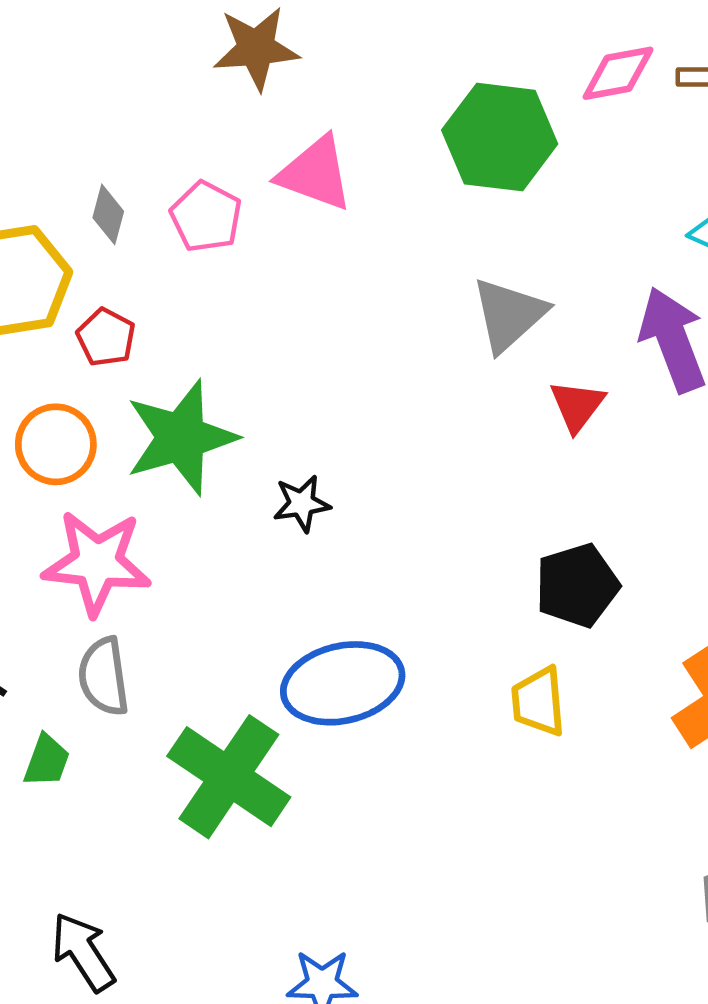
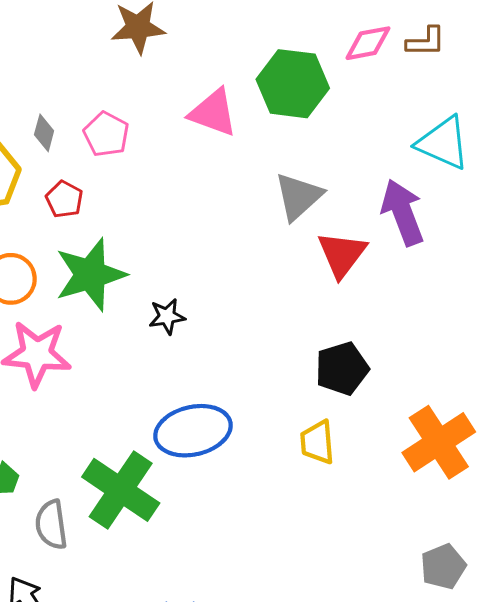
pink triangle: (315, 173) -> (213, 113), moved
red pentagon: (106, 337) -> (64, 199), moved
red triangle: (577, 406) -> (342, 254), size x1.4
gray semicircle: (104, 677) -> (51, 525), moved

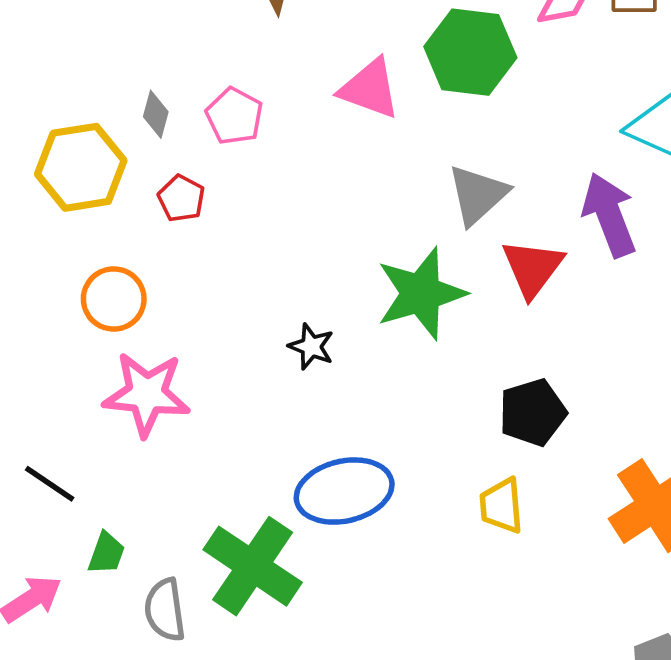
green star: (90, 275) -> (421, 293), moved
black star: (167, 316) -> (311, 347), turned 30

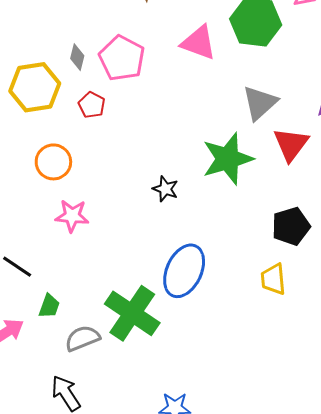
pink pentagon: (234, 116) -> (122, 58), size x1.4
pink star: (147, 394) -> (72, 216), size x0.7
blue ellipse: (344, 491) -> (184, 271), turned -52
gray semicircle: (165, 610) -> (82, 338), turned 76

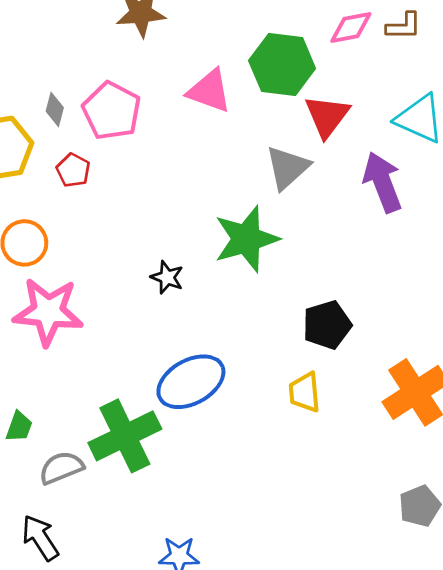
red triangle: (291, 144) -> (327, 116), moved
pink star: (72, 216) -> (48, 312), size x1.6
blue ellipse: (184, 271) -> (191, 382), turned 36
green cross: (132, 313) -> (125, 436), turned 30

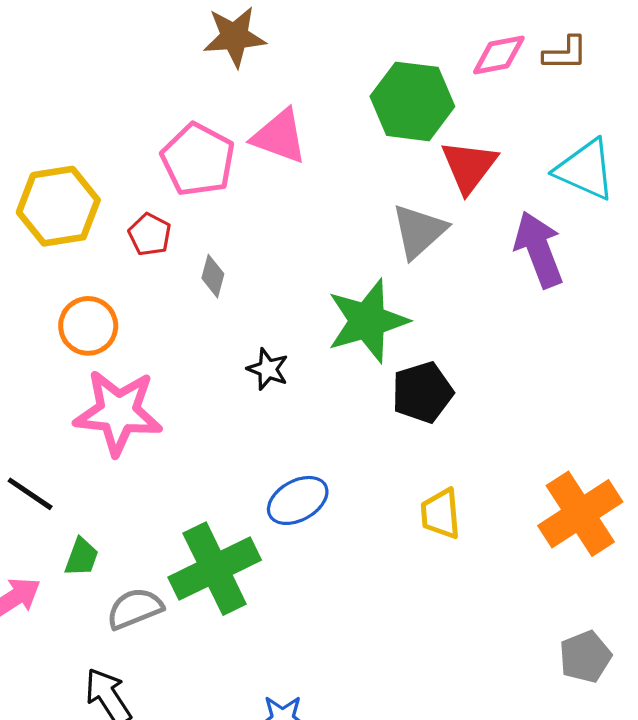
pink triangle: (209, 91) -> (279, 136), moved
gray diamond: (55, 109) -> (213, 276), moved
black pentagon: (327, 325) -> (422, 392), moved
blue ellipse: (191, 382) -> (298, 500), size x0.7

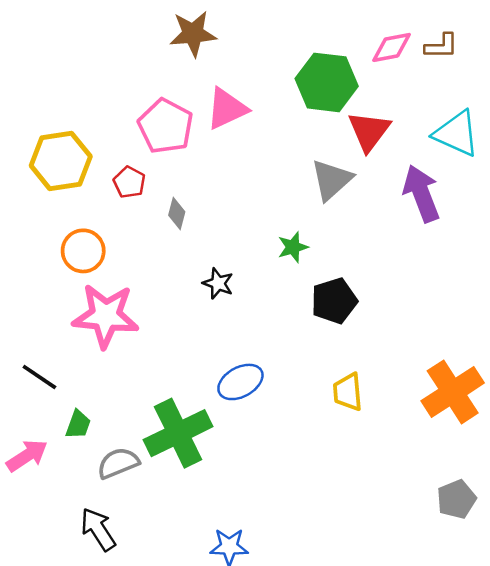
pink triangle: (279, 136) -> (227, 109), turned -45
green star: (367, 321) -> (293, 247), size x0.5

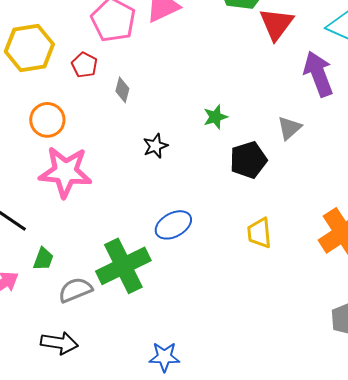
gray triangle: (332, 180) -> (289, 128), moved, size x0.7
black star: (218, 283) -> (155, 146), turned 30
black arrow: (98, 529) -> (59, 343), turned 132

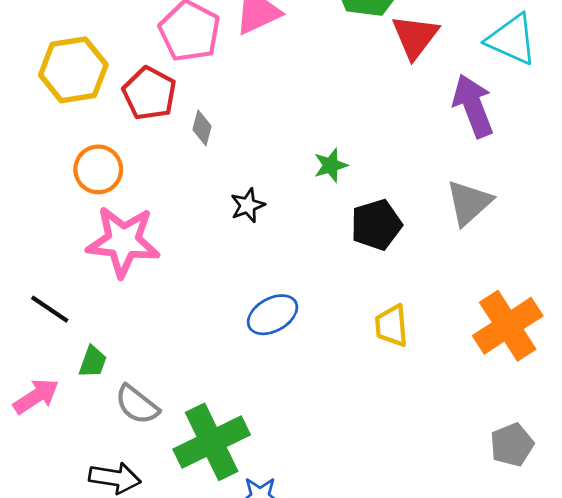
red pentagon: (84, 65) -> (149, 93), size x1.5
gray triangle: (289, 128) -> (469, 203), moved, size x1.4
green cross: (123, 266) -> (212, 442), moved
gray semicircle: (75, 290) -> (137, 405), turned -120

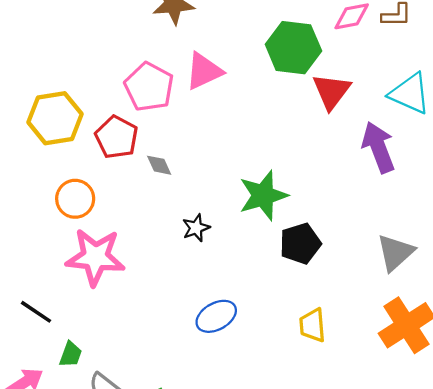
gray diamond: (202, 128) -> (159, 165), turned -40
green star: (331, 165) -> (263, 195), size x1.8
gray triangle: (469, 203) -> (395, 253), moved

